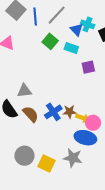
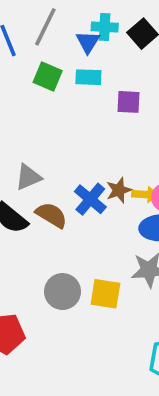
blue triangle: (76, 30) -> (88, 42), turned 32
purple square: (88, 67) -> (129, 102), turned 32

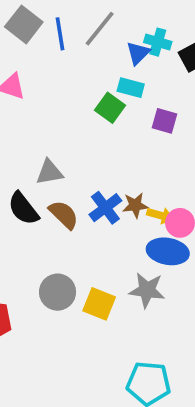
green square: (48, 77) -> (110, 108), moved

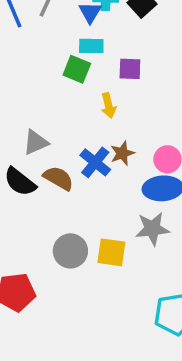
yellow arrow: (160, 215) -> (108, 106), moved, turned 75

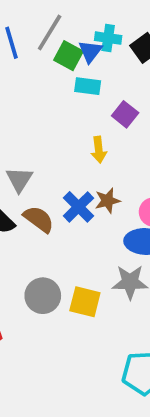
green square: (77, 69) -> (69, 56), moved
purple square: (130, 69) -> (125, 114), turned 30
gray triangle: (36, 142) -> (19, 179), turned -40

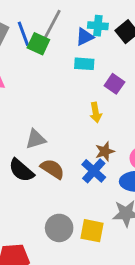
blue triangle: (90, 51) -> (85, 37), turned 30
green square: (69, 56) -> (38, 44), moved
gray triangle: (19, 179) -> (36, 139), turned 45
blue cross: (78, 207) -> (94, 171), moved

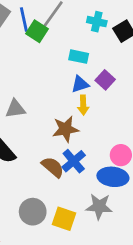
blue triangle: (85, 37) -> (80, 84), moved
gray triangle: (36, 139) -> (15, 109), moved
brown star: (105, 151) -> (66, 129), moved, size x1.4
brown semicircle: (52, 169) -> (53, 167), moved

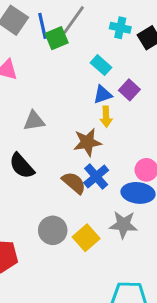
green square: (37, 31) -> (57, 38), turned 35
cyan rectangle: (79, 57) -> (101, 65), turned 30
yellow square: (64, 219) -> (86, 238), turned 30

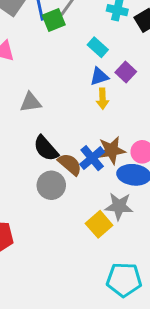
brown star: (87, 142) -> (112, 150), moved
black semicircle: (22, 166) -> (46, 148), moved
gray circle: (53, 230) -> (51, 185), moved
yellow square: (86, 238) -> (99, 224), moved

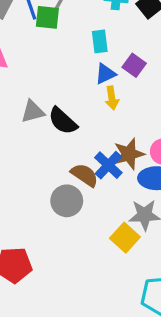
green square: (54, 20) -> (47, 17), turned 35
cyan rectangle: (98, 47) -> (100, 41), turned 48
black semicircle: (46, 148) -> (63, 121), moved

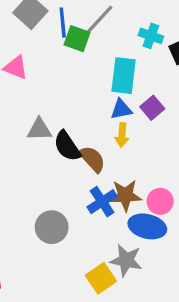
cyan rectangle: (100, 41) -> (124, 76), size x1.5
brown semicircle: (85, 175) -> (92, 159), moved

